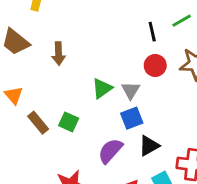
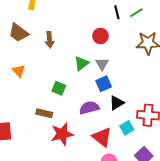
black line: (152, 32) -> (117, 12), moved
red circle: (155, 65) -> (100, 36), moved
brown rectangle: (38, 123) -> (44, 113), moved, turned -35
purple semicircle: (110, 151) -> (89, 108), turned 36

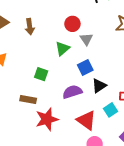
red circle: (100, 36) -> (72, 24), moved
gray triangle: (102, 64) -> (86, 39), moved

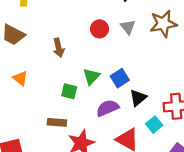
brown arrow: (30, 27) -> (59, 48), moved
gray triangle: (86, 39) -> (128, 27), moved
green triangle: (62, 48) -> (91, 76), moved

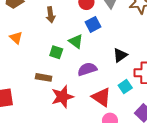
green triangle: (91, 76) -> (76, 41), turned -42
blue square: (120, 78) -> (93, 24), moved
black triangle: (138, 98) -> (120, 55), moved

